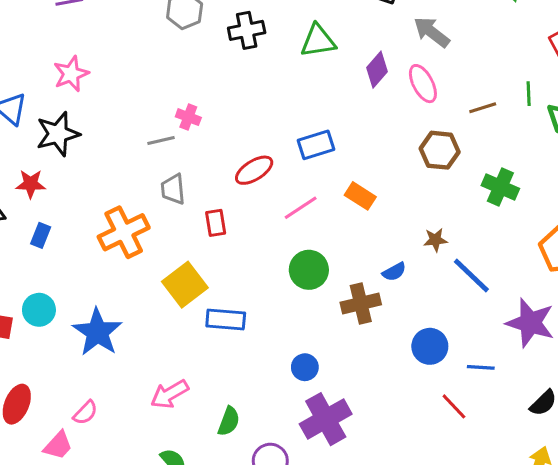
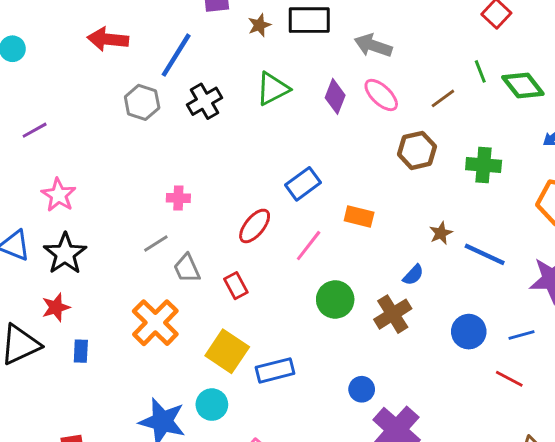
gray line: (161, 140) -> (156, 243), moved
cyan circle: (39, 310) -> (212, 405), moved

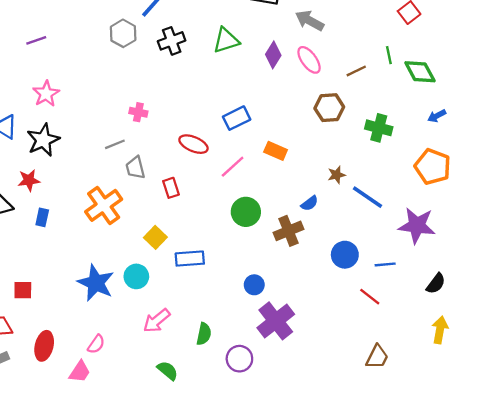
red ellipse: (255, 226) -> (193, 144), turned 64
yellow square: (227, 351) -> (155, 237), size x0.7

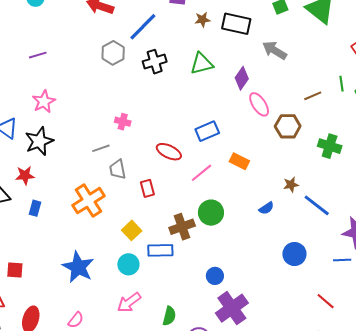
pink ellipse: (309, 60) -> (259, 104), moved
brown cross: (288, 231) -> (182, 227), moved
blue line: (385, 264) -> (342, 260), moved
cyan circle: (136, 276) -> (128, 264), moved
red line: (370, 297) -> (326, 301), moved

